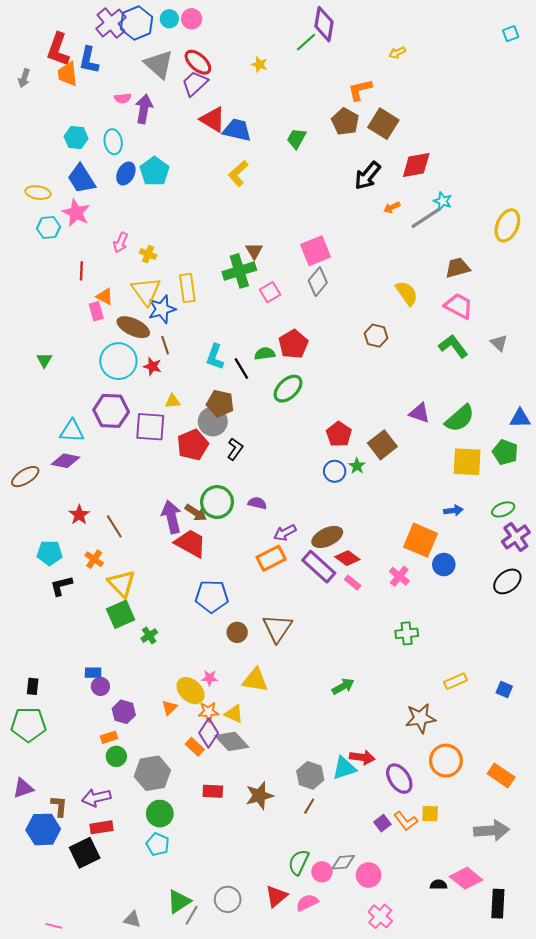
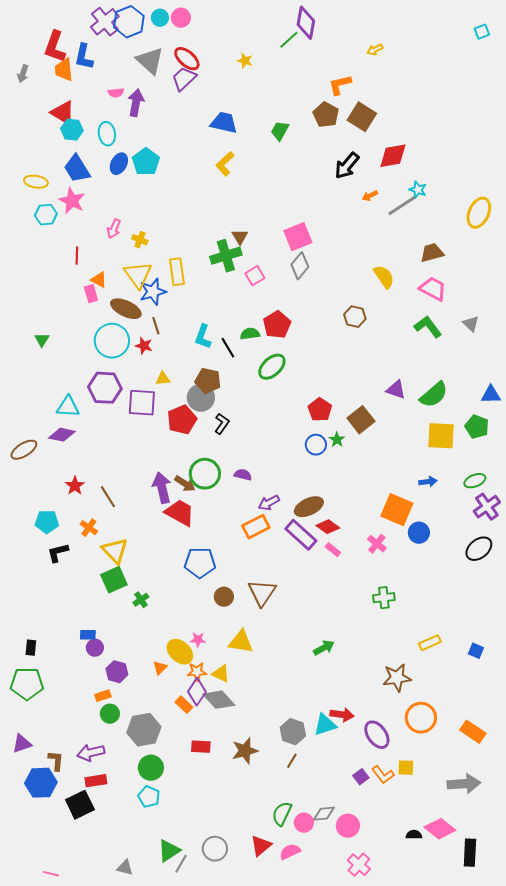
red triangle: (213, 119) -> (63, 113), moved

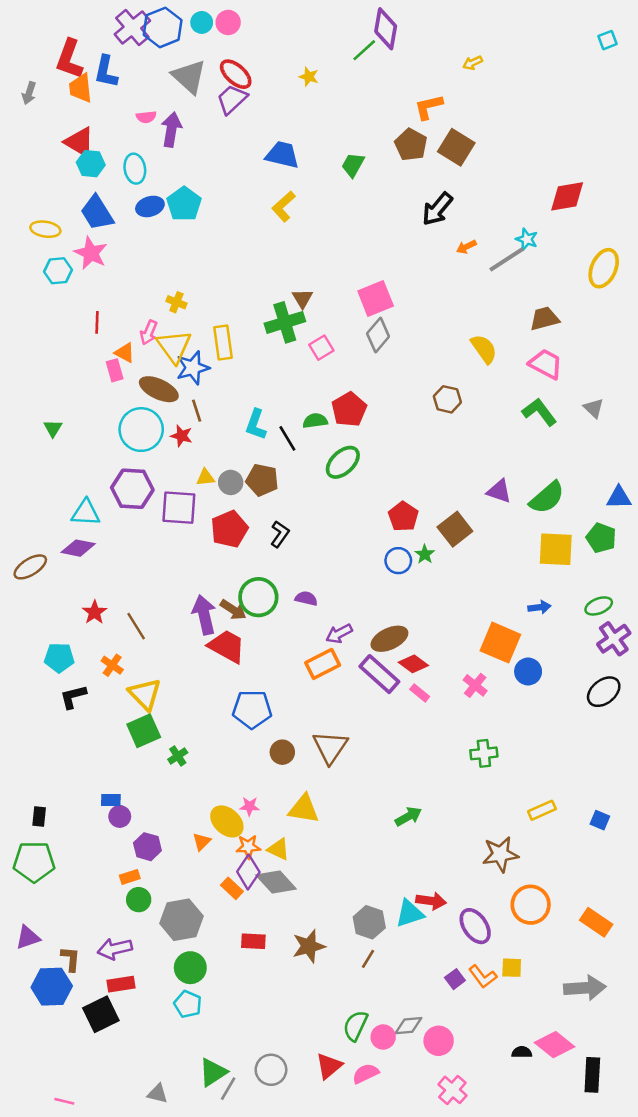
red diamond: (393, 156) -> (567, 196), moved
blue ellipse: (119, 164) -> (150, 206), turned 45
pink arrow: (114, 229) -> (149, 332), moved
gray circle: (201, 398) -> (231, 482), moved, size x0.7

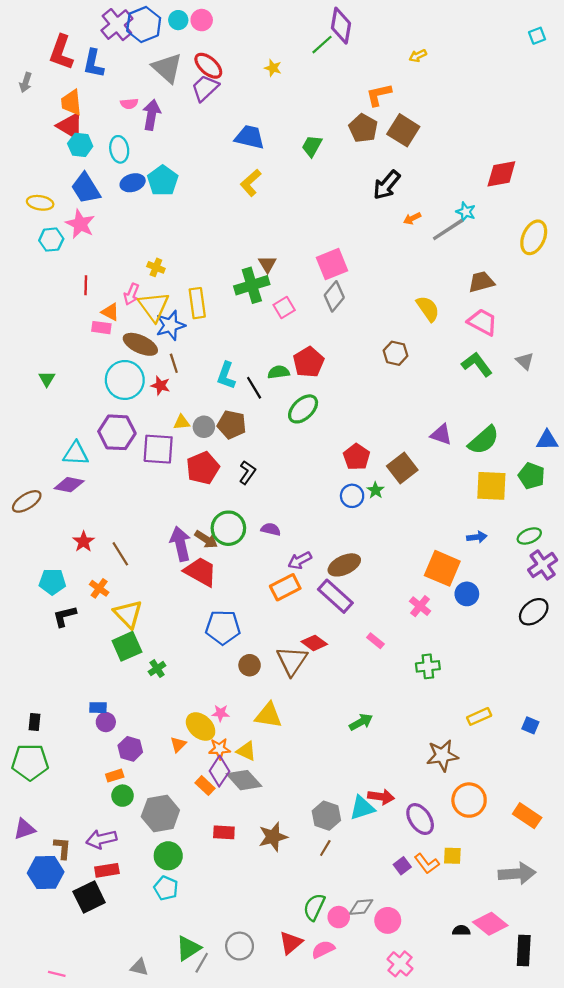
orange trapezoid: (81, 88) -> (71, 103), moved
pink rectangle: (115, 370) -> (101, 328), turned -66
red diamond: (413, 664) -> (314, 643), moved
pink rectangle: (420, 693) -> (375, 641), moved

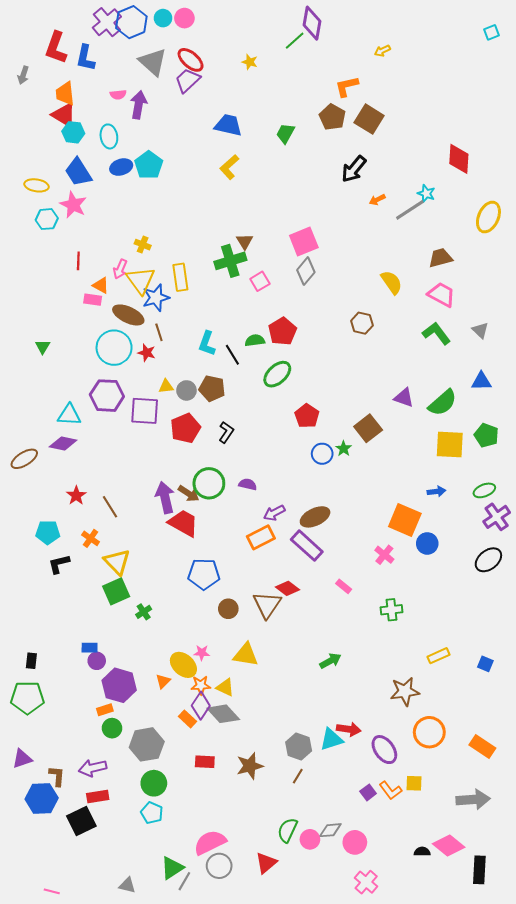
red diamond: (501, 174) -> (459, 159), turned -76
blue triangle: (547, 440) -> (481, 381), moved
red pentagon: (357, 457) -> (307, 416), moved
purple hexagon: (130, 749) -> (119, 685), size x1.5
pink semicircle: (323, 949) -> (210, 842), moved, size x1.5

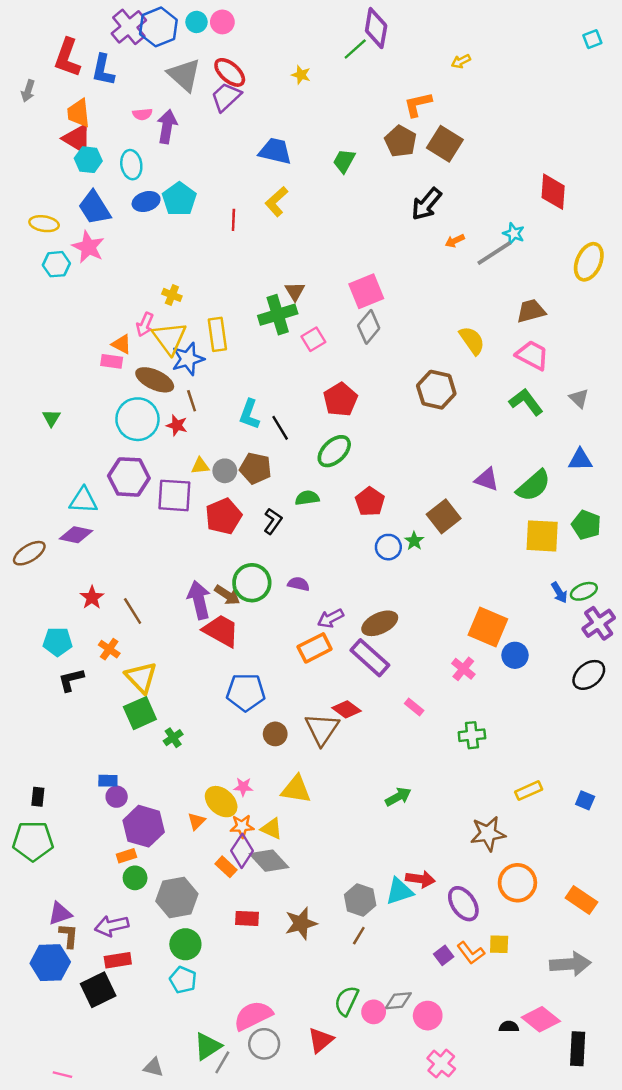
red line: (78, 261) -> (233, 220), moved
brown hexagon: (362, 323) -> (436, 390), size x1.4
green semicircle: (255, 340) -> (307, 498), moved
blue arrow: (436, 491) -> (559, 593), moved, turned 66
purple triangle: (22, 759) -> (60, 914), moved

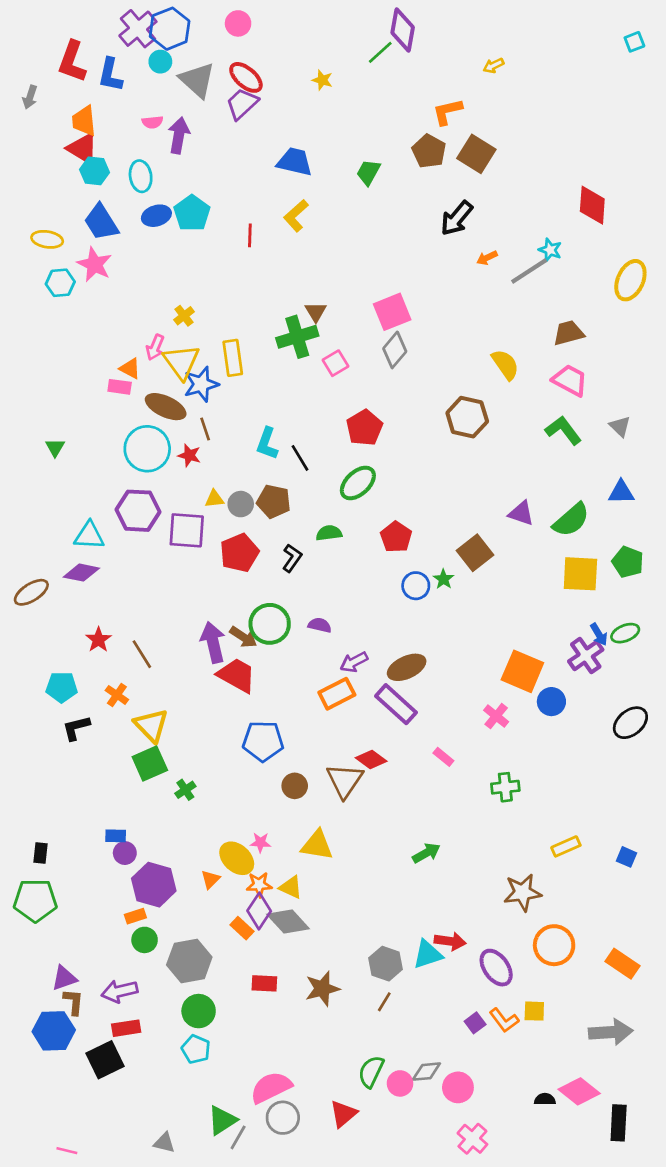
cyan circle: (197, 22) -> (160, 62), moved
yellow cross: (172, 295) -> (184, 316), turned 30
purple cross: (599, 623) -> (586, 655), moved

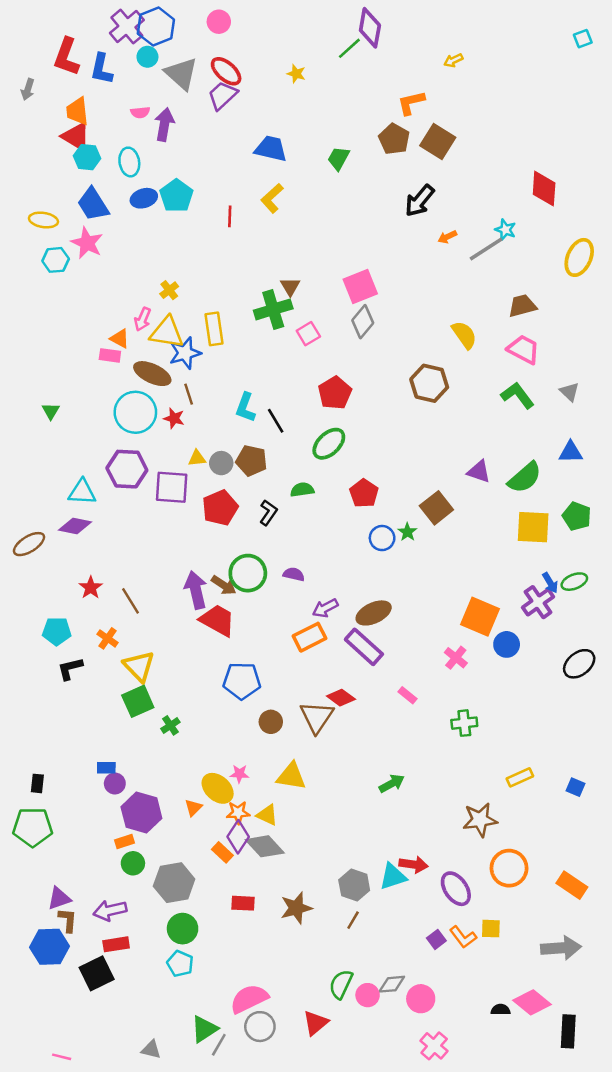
yellow triangle: (181, 362) -> (167, 332), turned -45

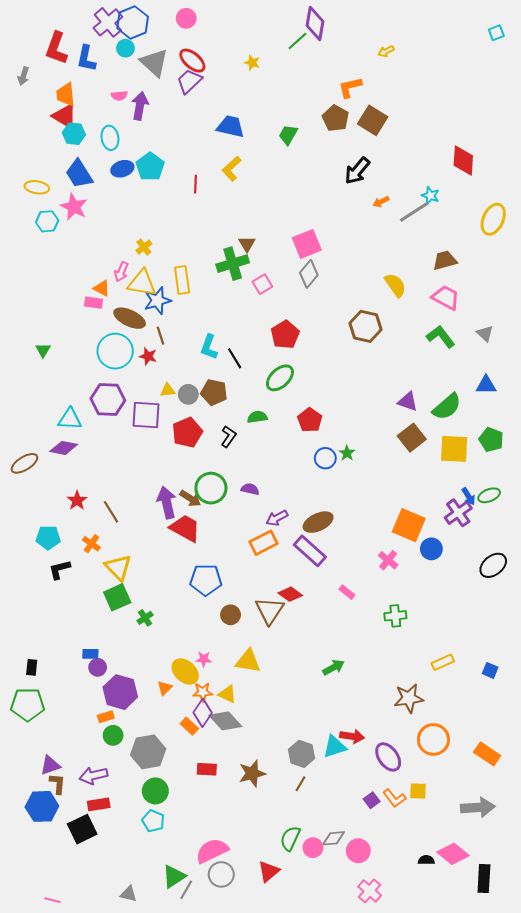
brown square: (436, 508) -> (412, 438), moved

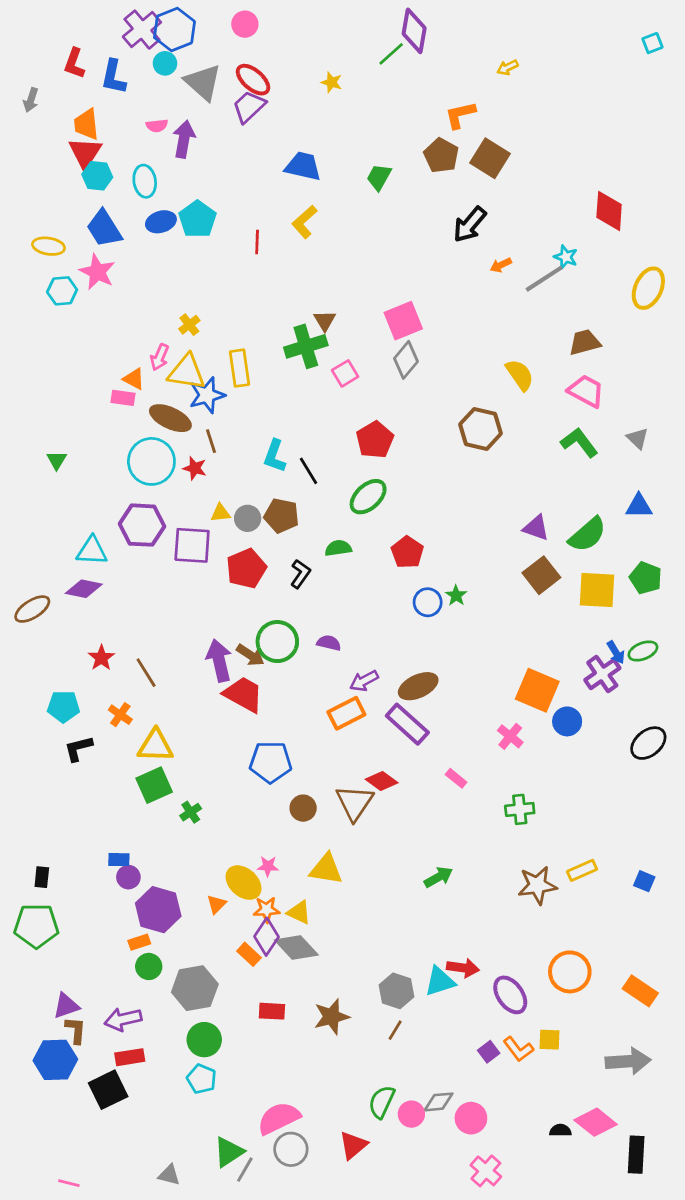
red L-shape: (56, 48) -> (74, 63), size x0.7
red triangle: (65, 116) -> (85, 153), turned 32
yellow triangle: (118, 567) -> (155, 746), turned -44
brown star: (409, 698) -> (537, 885), moved

